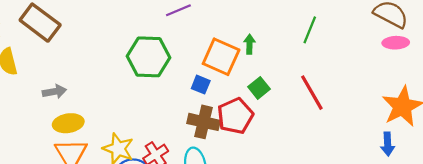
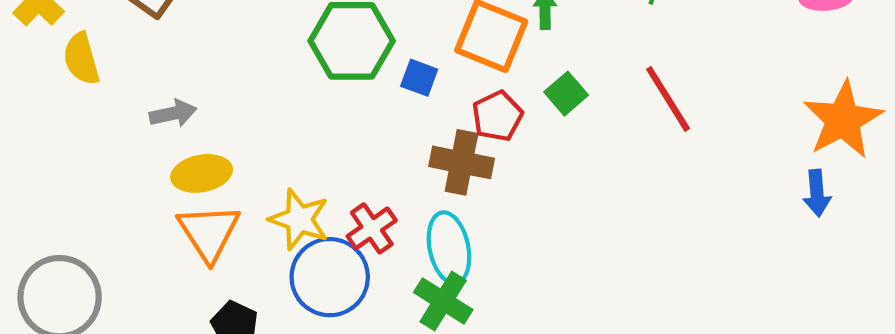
blue square: (201, 85) -> (419, 78), moved
red pentagon: (235, 116) -> (497, 116), moved, size x0.7

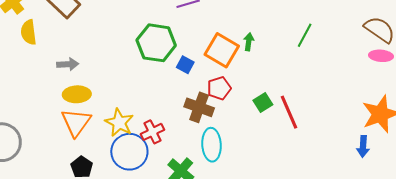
green square: (566, 94) -> (263, 103), moved
red line: (668, 99) -> (289, 112), moved
cyan ellipse: (449, 248) -> (212, 145), moved

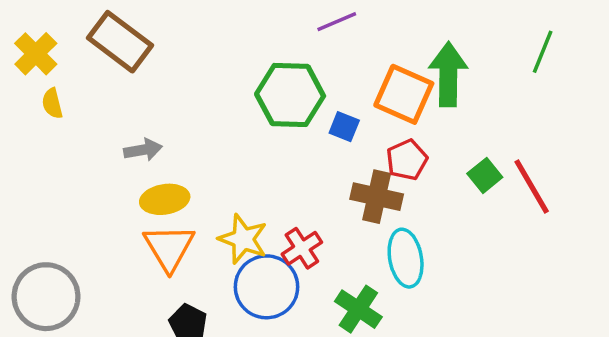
yellow semicircle: (29, 32) -> (52, 103), moved, size x0.7
green arrow: (249, 42) -> (448, 74), size x2.0

